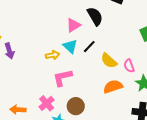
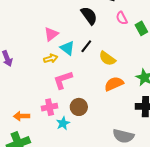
pink triangle: (73, 25) -> (51, 34), moved
pink semicircle: (129, 66) -> (122, 18), moved
pink cross: (47, 103) -> (50, 107), turned 35

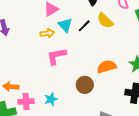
yellow semicircle: (107, 58) -> (105, 21), moved
pink cross: (50, 107) -> (26, 101), moved
brown circle: (79, 107) -> (85, 85), moved

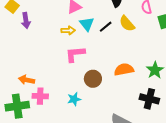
brown circle: (85, 85) -> (93, 79), moved
cyan star: (51, 99) -> (74, 99), moved

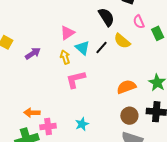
purple arrow: (26, 21) -> (33, 53), moved, turned -105
yellow arrow: (68, 30) -> (65, 57), turned -96
brown circle: (93, 79) -> (129, 116), moved

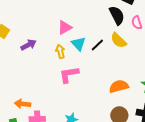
black semicircle: (106, 17) -> (117, 15), moved

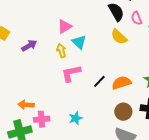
black line: (97, 45) -> (99, 81), moved

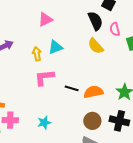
pink triangle: (65, 26) -> (45, 19), moved
cyan triangle: (79, 42) -> (55, 47), turned 49
black line: (99, 81) -> (72, 88), turned 56

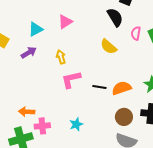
pink semicircle: (115, 29) -> (136, 33), moved, turned 32
yellow semicircle: (96, 46) -> (109, 47), moved
cyan triangle: (55, 47) -> (36, 29), moved

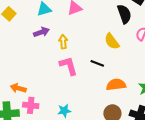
purple arrow: (29, 53) -> (41, 32), moved
pink L-shape: (71, 79) -> (68, 66), turned 75
black line: (99, 87) -> (97, 63), moved

